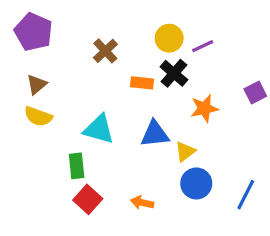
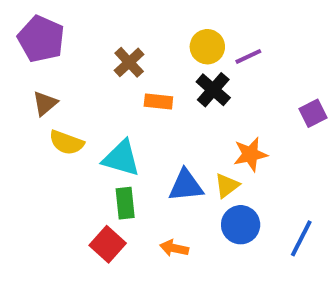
orange rectangle: (142, 83) -> (158, 101), moved
orange star: (204, 108) -> (250, 154), moved
yellow semicircle: (38, 116) -> (67, 143), moved
blue triangle: (155, 134) -> (186, 186), moved
green rectangle: (77, 166) -> (125, 203), moved

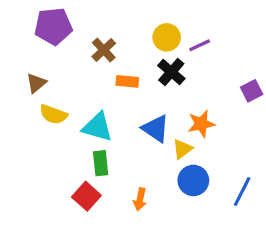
purple pentagon: (41, 39) -> (53, 26), moved, turned -30
blue triangle: (186, 186) -> (156, 129), moved, turned 40
orange arrow: (174, 248) -> (140, 199), turned -90

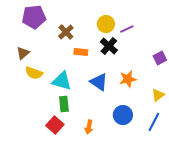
yellow triangle: (182, 149) -> (158, 95), moved

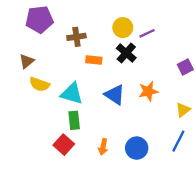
brown cross: (66, 32) -> (76, 37), turned 35
blue circle: (123, 115) -> (137, 148), moved

